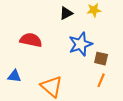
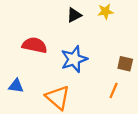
blue star: (80, 44) -> (74, 59), moved
brown square: (101, 59) -> (125, 64), moved

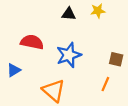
black triangle: (74, 15) -> (69, 14), turned 32
blue triangle: (16, 86) -> (14, 70), moved, turned -40

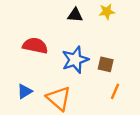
brown square: (116, 59) -> (106, 64), moved
blue triangle: (14, 70) -> (25, 91), moved

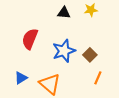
red semicircle: (35, 46) -> (30, 39), turned -80
brown square: (106, 64) -> (90, 55), turned 32

